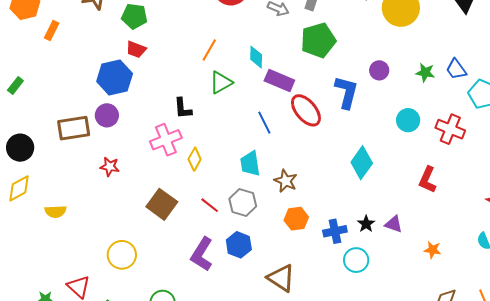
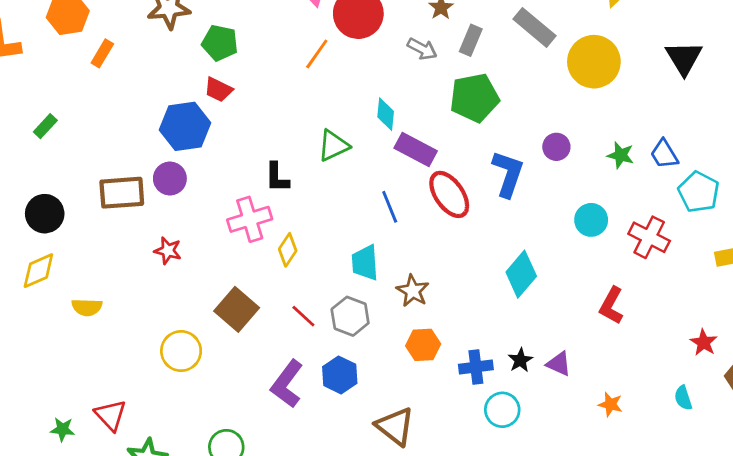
orange line: (209, 50) -> (317, 54), moved
yellow circle: (122, 255) -> (181, 351), moved

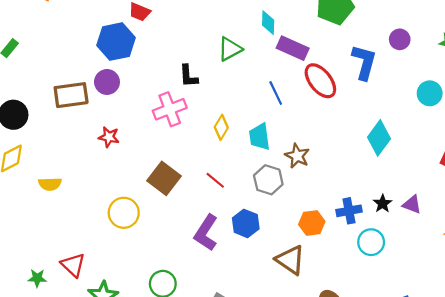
yellow diamond: (288, 250) -> (221, 127), moved
gray hexagon: (350, 316) -> (268, 180), moved
orange hexagon: (423, 345) -> (312, 223), moved

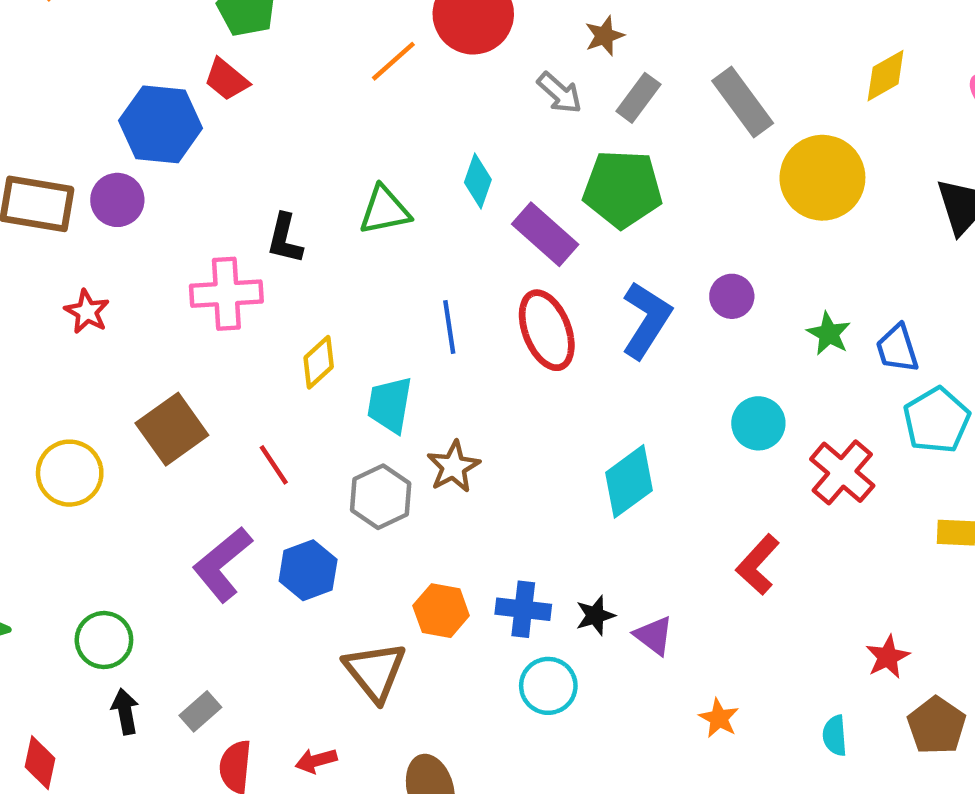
purple rectangle: (293, 48) -> (545, 234), moved

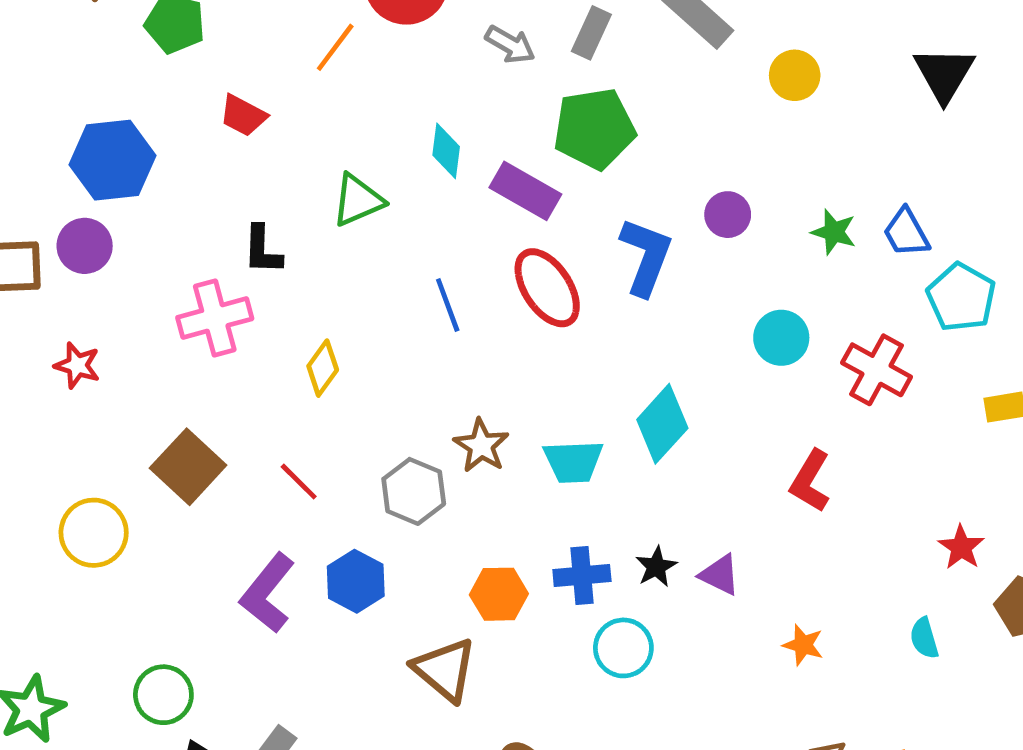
red trapezoid: (226, 80) -> (243, 116), moved
yellow circle: (822, 178) -> (795, 75), size x0.6
cyan trapezoid: (390, 405) -> (573, 462), moved, turned -90

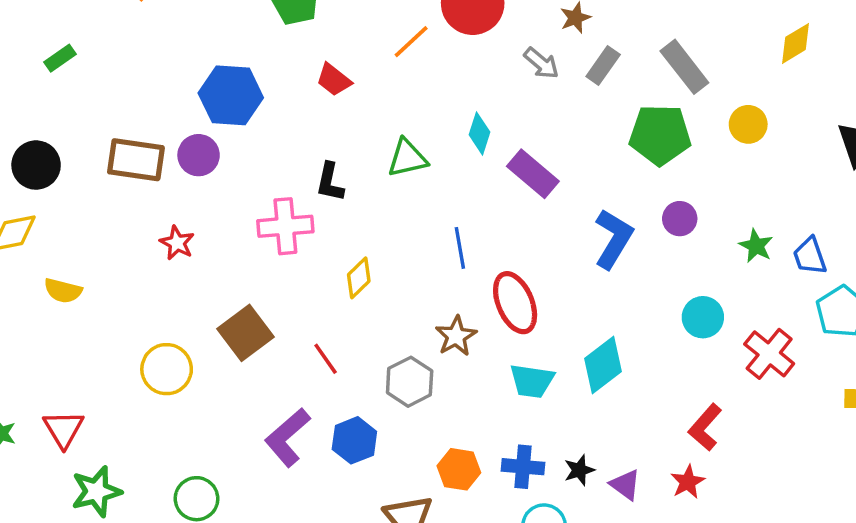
green pentagon: (594, 129) -> (660, 135), moved
red ellipse: (547, 288) -> (515, 303), moved
brown star: (481, 446) -> (456, 336), moved
red star: (961, 547) -> (688, 482), moved

